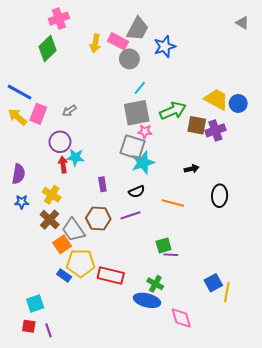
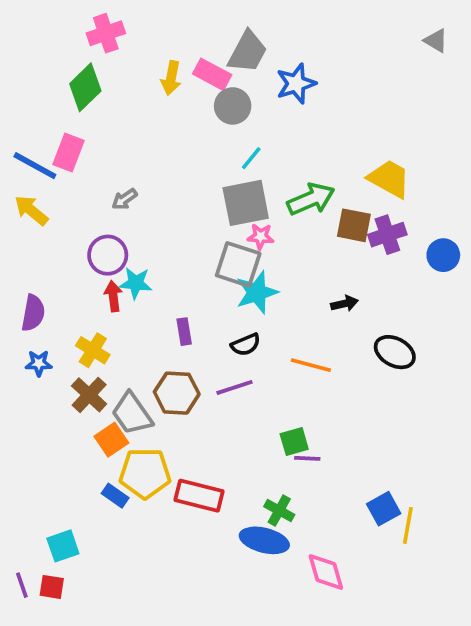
blue circle: (238, 103) -> (443, 255), moved
pink rectangle: (38, 114) -> (69, 153), moved
black ellipse: (220, 196) -> (395, 352), turned -65
purple line: (49, 330) -> (22, 585), moved

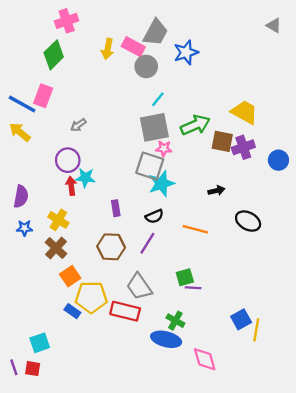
purple line: (234, 387) -> (147, 243), turned -40
gray trapezoid: (132, 414) -> (139, 287), moved

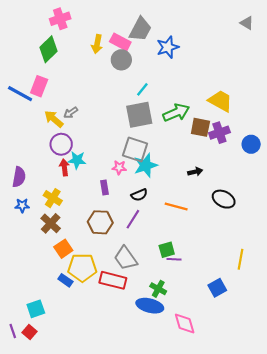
gray circle: (146, 66) -> (121, 60), moved
yellow arrow: (20, 132) -> (54, 119), moved
pink star: (164, 148) -> (119, 167), moved
yellow line: (256, 330) -> (241, 259), moved
red square: (33, 369) -> (30, 332), turned 32

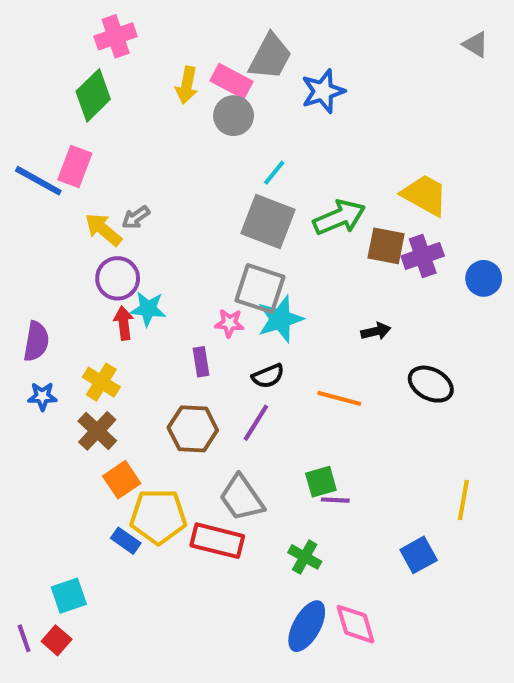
gray square: (139, 115) -> (268, 221), turned 32
blue ellipse: (150, 306) -> (307, 626), moved, turned -75

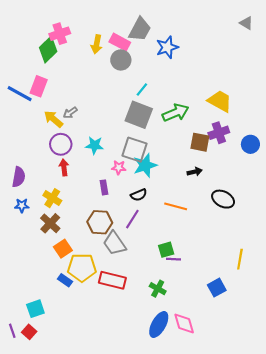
pink cross: (116, 36) -> (60, 34), moved
brown square: (386, 246) -> (200, 142), moved
cyan star: (148, 309) -> (94, 145), moved
gray trapezoid: (242, 498) -> (115, 243), moved

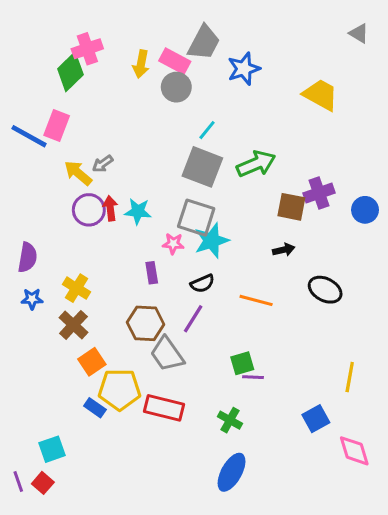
yellow trapezoid: (220, 101) -> (321, 95), moved
red arrow: (64, 167) -> (110, 208), moved
pink diamond: (184, 323) -> (354, 451), moved

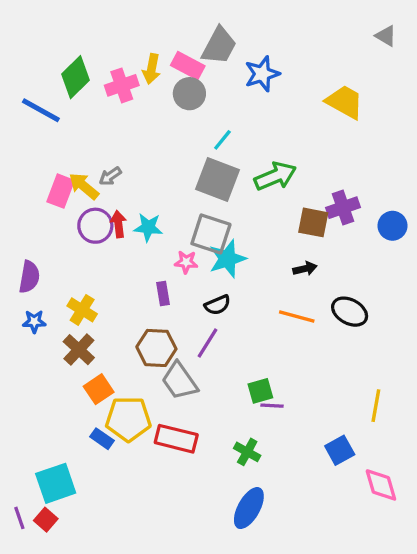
pink cross: (87, 49) -> (122, 85), moved
pink rectangle: (57, 125) -> (61, 191), moved
blue line: (29, 136) -> (41, 110), moved
orange line: (256, 300) -> (297, 317), moved
cyan square: (52, 449) -> (56, 483), size x1.4

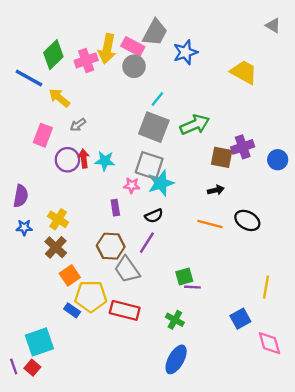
yellow arrow: (151, 69) -> (107, 49), size x1.4
yellow arrow: (84, 186) -> (59, 98), moved

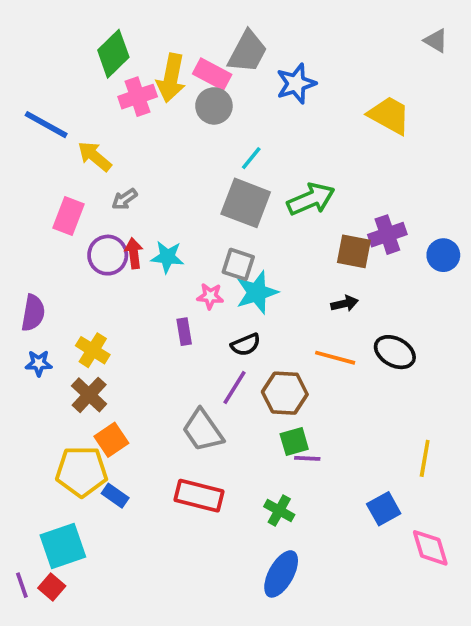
green diamond: (53, 55) -> (113, 54), moved
gray square: (149, 166) -> (238, 264), size x0.7
brown hexagon: (111, 246) -> (285, 393), moved
yellow pentagon: (91, 296) -> (82, 471), moved

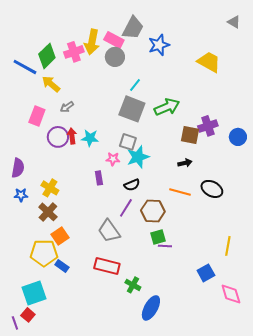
green diamond: (113, 54) -> (47, 56), moved
green cross: (279, 511) -> (133, 285), moved
purple line: (22, 585) -> (15, 323), moved

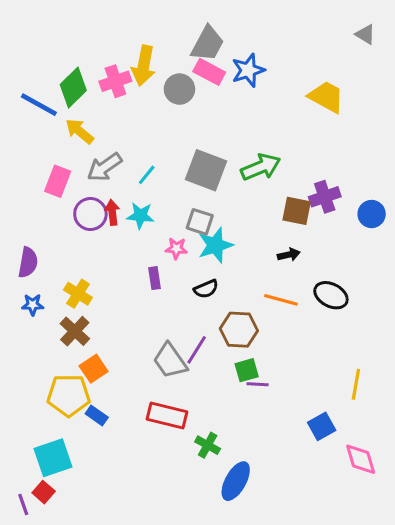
pink rectangle: (114, 40) -> (209, 72), moved
cyan line: (135, 85) -> (147, 175), moved
gray arrow: (67, 107) -> (104, 167), size x1.6
purple line: (126, 208) -> (197, 350), moved

